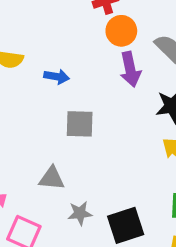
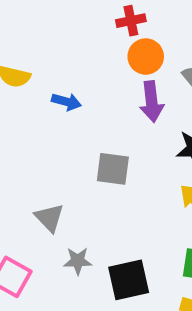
gray square: (80, 124) -> (113, 169), moved
gray triangle: (52, 178) -> (49, 218), turned 36

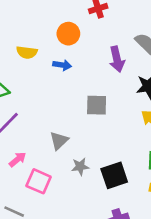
orange circle: (146, 57) -> (68, 34), moved
gray triangle: (49, 218) -> (59, 141), turned 36

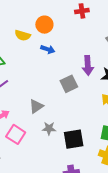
orange circle: (68, 34) -> (44, 25), moved
purple arrow: (117, 59) -> (88, 65), moved
gray square: (97, 105) -> (69, 84), turned -36

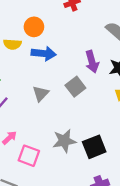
blue arrow: (48, 49) -> (44, 54), size x1.5
gray triangle: (36, 106) -> (41, 94), moved
gray star: (49, 128) -> (64, 141), size x1.5

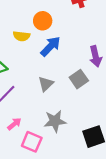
blue arrow: (44, 54) -> (51, 46), turned -55
gray star: (64, 141) -> (55, 121), moved

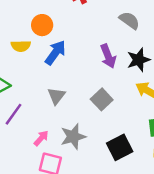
gray square: (79, 79) -> (102, 99), moved
pink arrow: (14, 124) -> (41, 138), moved

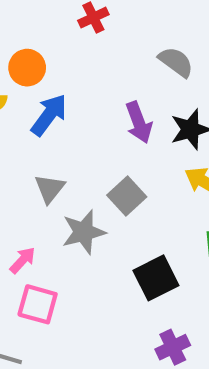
gray star: (73, 137) -> (84, 232), moved

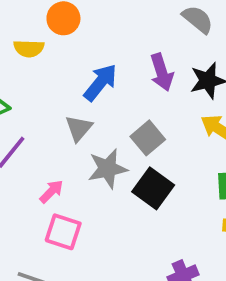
blue arrow: (49, 115) -> (100, 82), moved
black square: (156, 278) -> (153, 188), moved, turned -30

